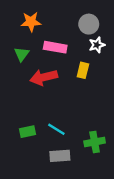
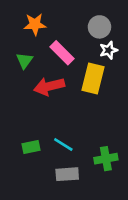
pink rectangle: (55, 47) -> (62, 53), turned 35
yellow rectangle: (83, 70) -> (93, 79), size x1.6

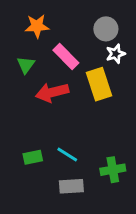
yellow rectangle: (93, 79) -> (99, 84), turned -32

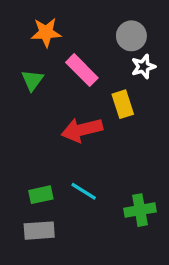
yellow rectangle: (99, 84) -> (123, 104), size x0.7
red arrow: (52, 92) -> (82, 130), moved
gray rectangle: (71, 186) -> (39, 231), moved

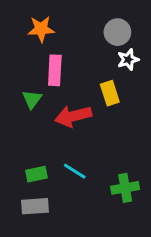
pink rectangle: (82, 70) -> (55, 70), moved, turned 48
green triangle: (32, 80) -> (32, 99), moved

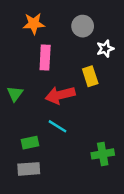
gray circle: (117, 32) -> (83, 26), moved
green triangle: (32, 99) -> (15, 94), moved
cyan line: (75, 171) -> (58, 126), moved

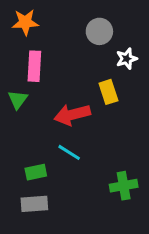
orange star: (34, 24) -> (25, 22), moved
pink rectangle: (45, 57) -> (34, 66), moved
green triangle: (15, 94) -> (18, 99), moved

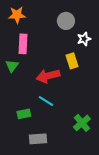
green cross: (124, 186) -> (82, 123), turned -30
gray rectangle: (34, 204) -> (38, 139), moved

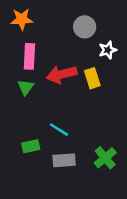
green triangle: (12, 66) -> (26, 87), moved
red arrow: (48, 76) -> (62, 74), moved
gray rectangle: (38, 139) -> (64, 160), moved

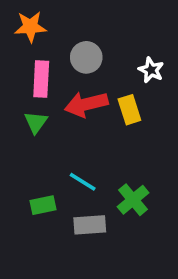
gray circle: (85, 27) -> (86, 57), moved
white star: (108, 50) -> (151, 70), turned -30
green cross: (105, 158) -> (133, 200), moved

